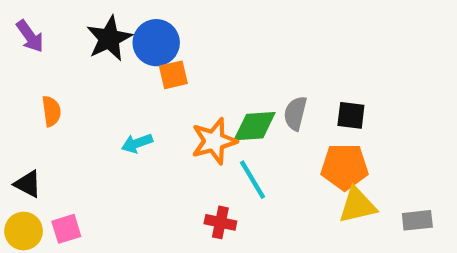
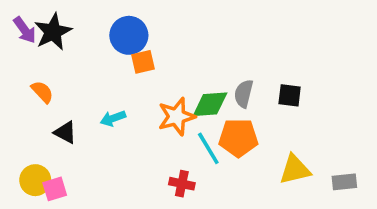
black star: (109, 38) -> (53, 32), moved
orange semicircle: (51, 111) -> (42, 92), turned -35
orange pentagon: (345, 167) -> (238, 138), moved
black triangle: (28, 184) -> (65, 132), moved
yellow circle: (24, 231) -> (35, 180), moved

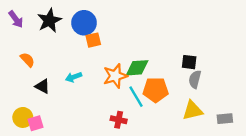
black star: (53, 32) -> (49, 20), moved
gray semicircle: (244, 94) -> (195, 79), moved

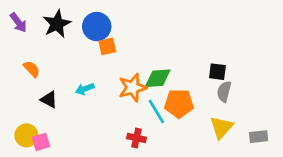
yellow triangle: (193, 111) -> (221, 127), turned -35

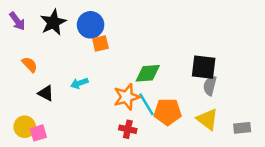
black square: (217, 72) -> (204, 67), size x1.5
orange star: (133, 88) -> (127, 97), moved
orange pentagon: (179, 103) -> (168, 112), moved
yellow triangle: (221, 127) -> (207, 119), turned -35

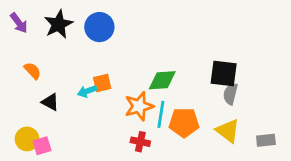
orange square: (100, 43) -> (102, 83), moved
cyan line: (146, 104) -> (161, 114), turned 40

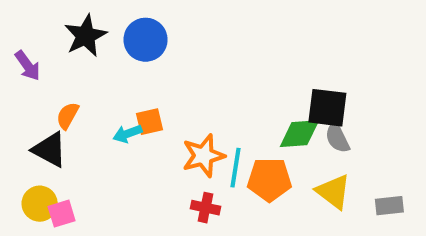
purple arrow: (19, 23) -> (28, 66), moved
orange semicircle: (33, 71) -> (68, 116), moved, turned -108
green diamond: (162, 80) -> (299, 134), moved
gray semicircle: (230, 94) -> (337, 138), turned -40
black triangle: (50, 102) -> (50, 150), moved, size x1.4

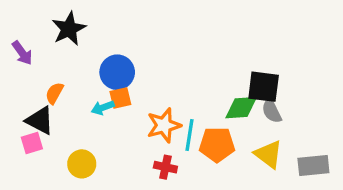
blue circle: (146, 40) -> (117, 72), moved
yellow circle: (40, 204) -> (82, 164), moved
gray rectangle: (389, 206) -> (313, 166), size x1.4
pink square: (62, 214) -> (32, 143), moved

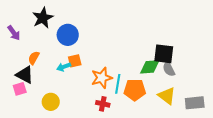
blue circle: (117, 72) -> (68, 35), moved

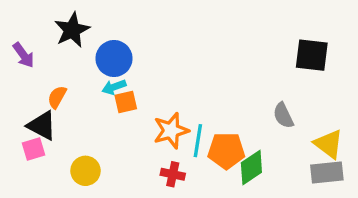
black square: (164, 54) -> (312, 55), moved
cyan arrow: (64, 67) -> (114, 87), moved
green diamond: (150, 67) -> (251, 167), moved, turned -30
yellow triangle: (167, 96) -> (329, 144), moved

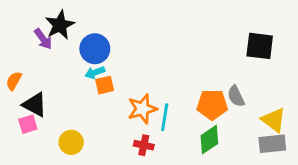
purple arrow: (23, 55) -> (43, 39), moved
orange semicircle: (57, 97) -> (14, 81), moved
orange pentagon: (226, 151) -> (212, 105), moved

